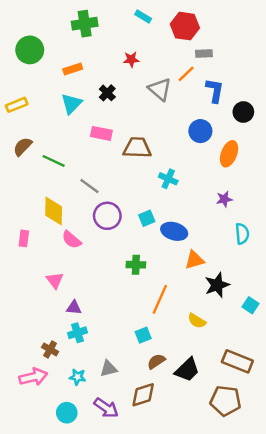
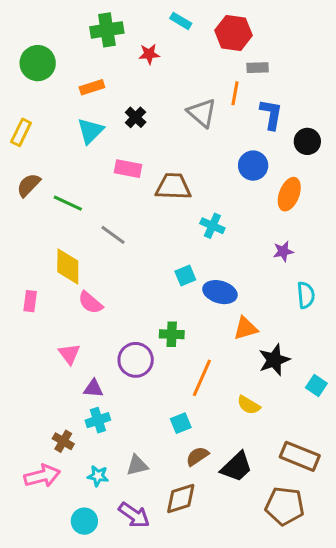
red star: (131, 59) -> (149, 54), moved
orange line: (186, 74) -> (235, 93), turned -36
yellow rectangle: (17, 105) -> (21, 132), turned -42
purple circle: (107, 216) -> (136, 360), moved

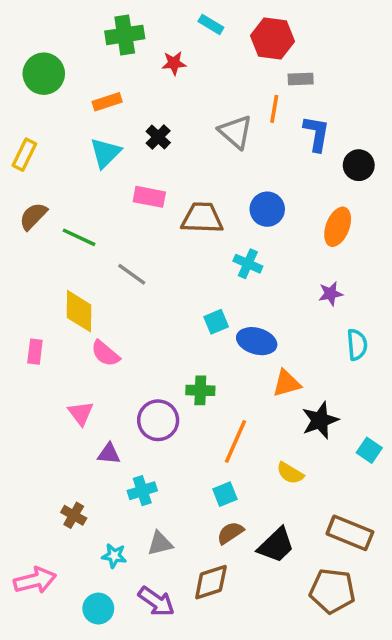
blue circle: (253, 166) -> (267, 209), moved
cyan cross: (98, 420) -> (142, 491), moved
cyan square: (181, 423) -> (225, 494), moved
pink arrow: (42, 476) -> (35, 580), moved

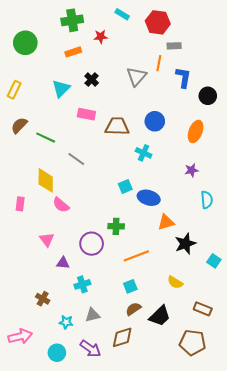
orange rectangle: (107, 102) -> (73, 52), moved
gray triangle: (236, 132) -> (136, 76), turned 30
orange line: (236, 441) -> (136, 256), turned 45
yellow semicircle: (290, 473) -> (175, 282), moved
brown rectangle: (350, 533) -> (203, 309), size x0.7

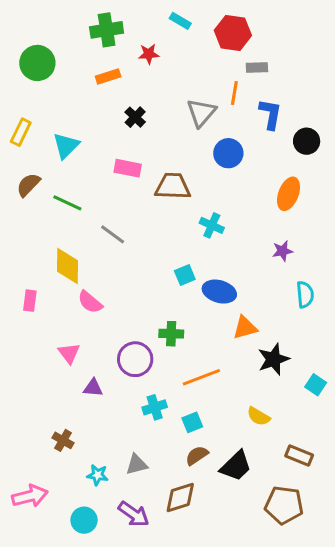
cyan triangle: (61, 89) -> (66, 146), moved
blue circle: (155, 121) -> (228, 153), moved
cyan cross: (82, 284) -> (155, 407), moved

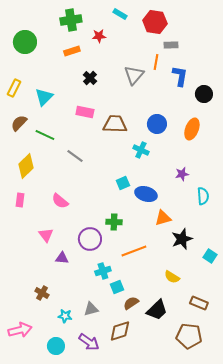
blue circle: (228, 153) -> (157, 124), moved
purple star: (283, 251) -> (182, 174), moved
yellow diamond: (67, 266) -> (26, 166), moved, turned 45
cyan square: (192, 422) -> (117, 287), moved

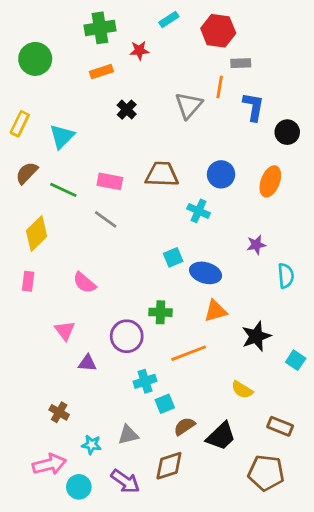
cyan rectangle: (120, 14) -> (169, 19), turned -64
pink rectangle: (85, 112) -> (110, 181), moved
orange triangle: (163, 218) -> (215, 311), moved
pink arrow: (20, 330) -> (49, 464), moved

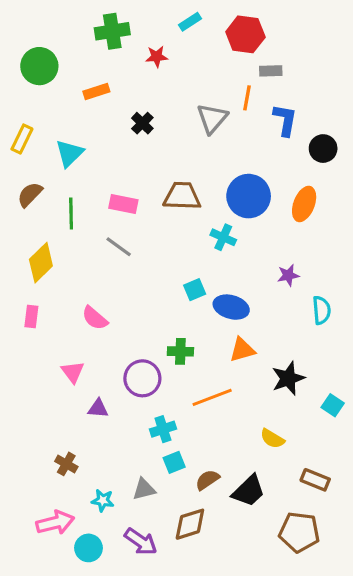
orange rectangle: (101, 72) -> (96, 91), moved
blue circle: (221, 174) -> (249, 196), size x1.4
green line: (63, 190) -> (71, 214), turned 64
cyan square: (165, 404) -> (174, 462), moved

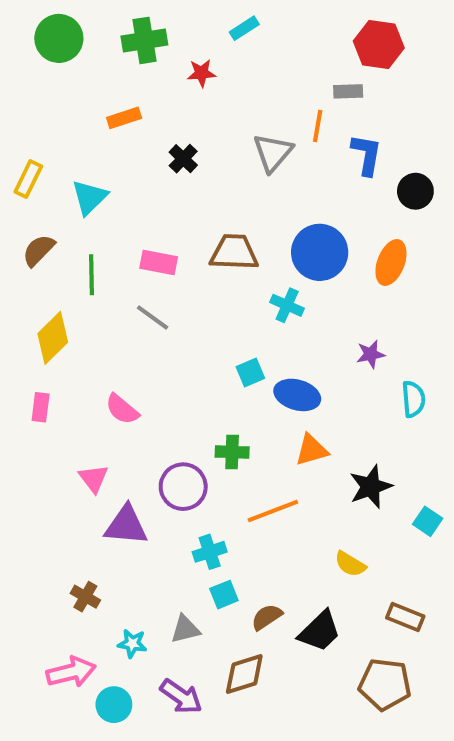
red hexagon: (245, 34) -> (379, 45), moved
green circle: (39, 66) -> (59, 38), moved
purple triangle: (98, 408) -> (126, 525), size x1.6

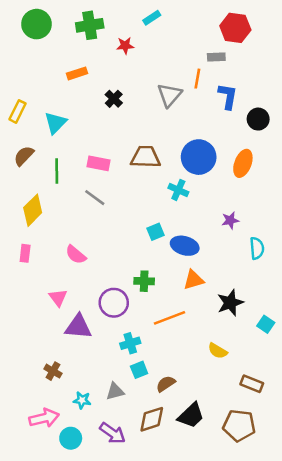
black trapezoid: (320, 631) -> (191, 415), moved

